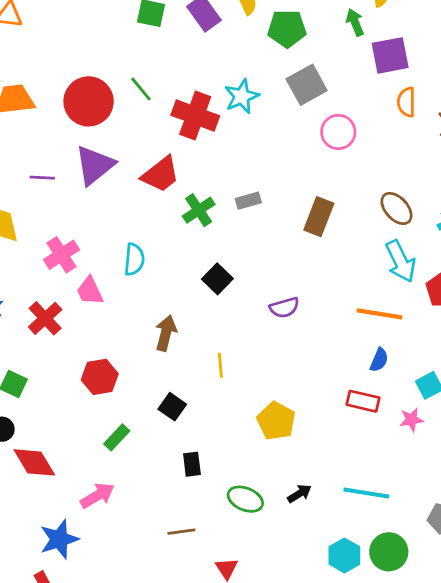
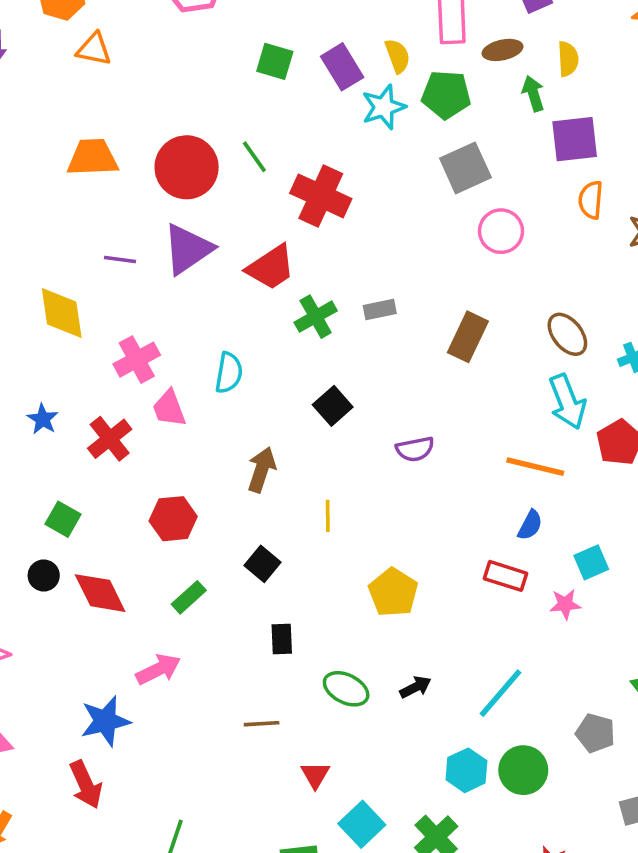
cyan star: (242, 96) -> (384, 107), moved
red diamond: (34, 462) -> (100, 593), moved
cyan line: (366, 493) -> (501, 693), turned -63

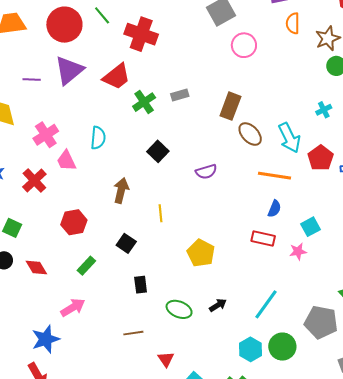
brown ellipse: (567, 334) -> (250, 134), moved
red diamond: (100, 593) -> (36, 268), size x0.7
gray pentagon: (595, 733) -> (321, 322), size x1.5

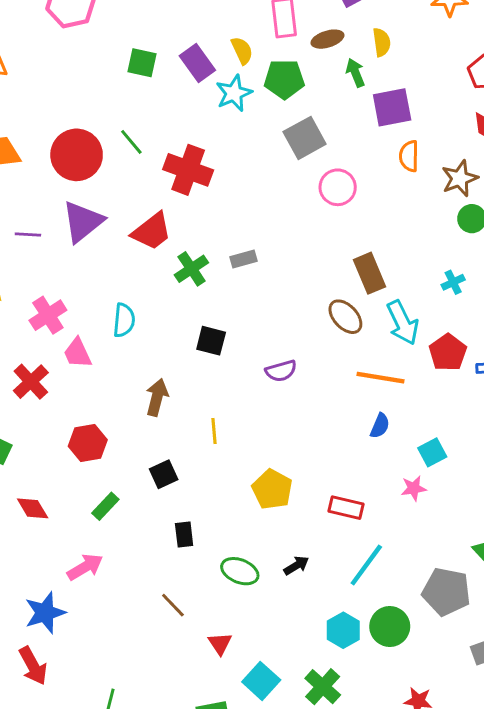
brown rectangle: (230, 106) -> (370, 273), moved, turned -44
black square: (158, 151) -> (211, 341), turned -30
red rectangle: (263, 238) -> (346, 508), moved
black square: (126, 243) -> (164, 474), turned 30
brown line: (133, 333) -> (173, 605), turned 54

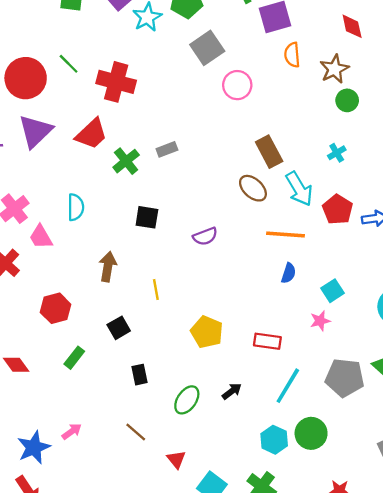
pink arrow: (85, 567) -> (72, 431), moved, size x0.7
green ellipse: (240, 571) -> (187, 400), turned -72
gray pentagon: (446, 592) -> (345, 378), moved

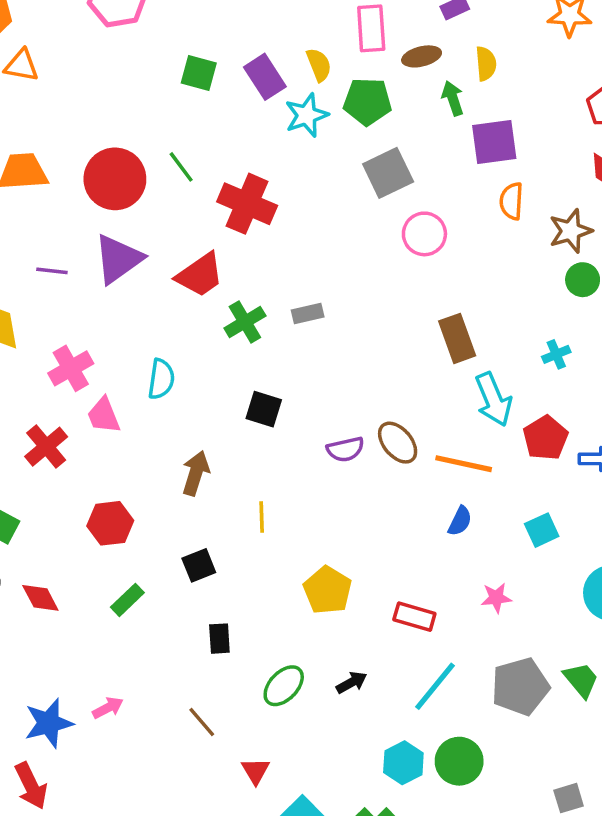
brown ellipse: (253, 188) -> (398, 443), moved
cyan square: (332, 291) -> (542, 530), moved
gray pentagon: (345, 378) -> (520, 687), turned -30

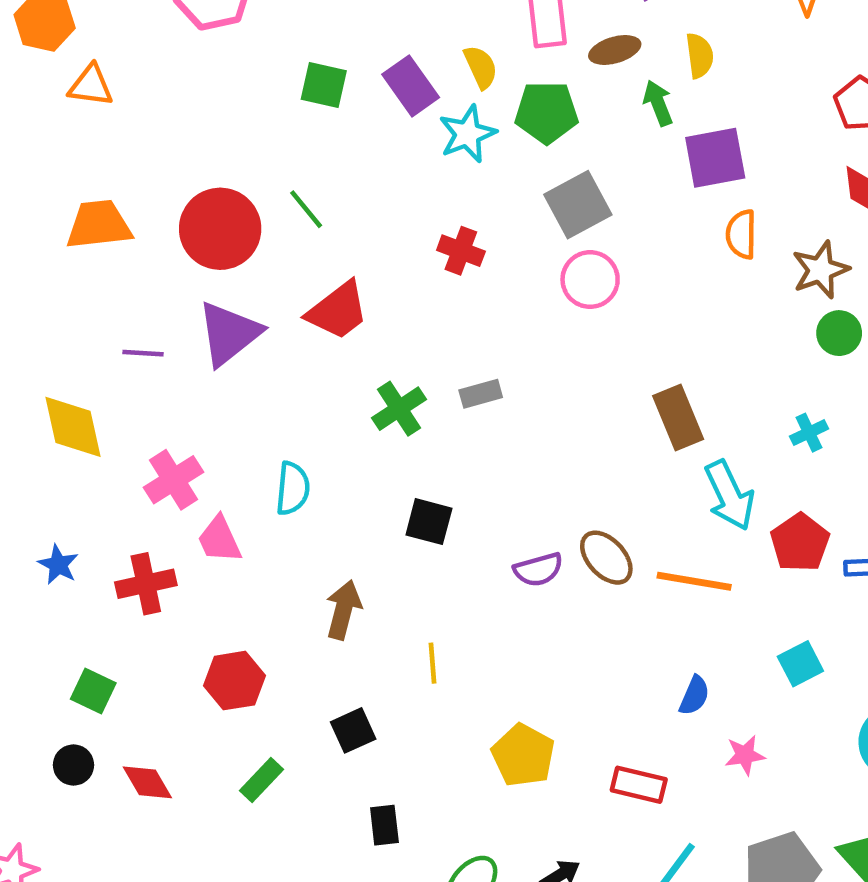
red cross: (247, 204) -> (461, 251), moved, size x0.6
pink circle: (424, 234) -> (590, 280), moved
red trapezoid: (200, 275) -> (338, 311), moved
red cross: (46, 447) -> (146, 584), turned 30
blue semicircle: (460, 521) -> (694, 696), moved

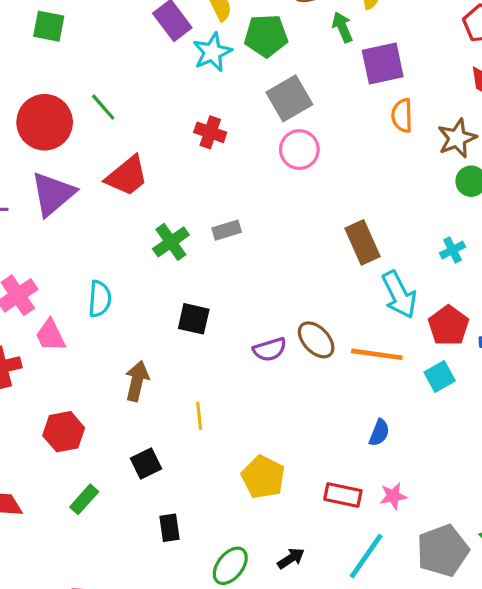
green square: (324, 85) -> (49, 26), moved
cyan square: (800, 664) -> (440, 377), moved
pink star: (745, 755) -> (393, 496), moved

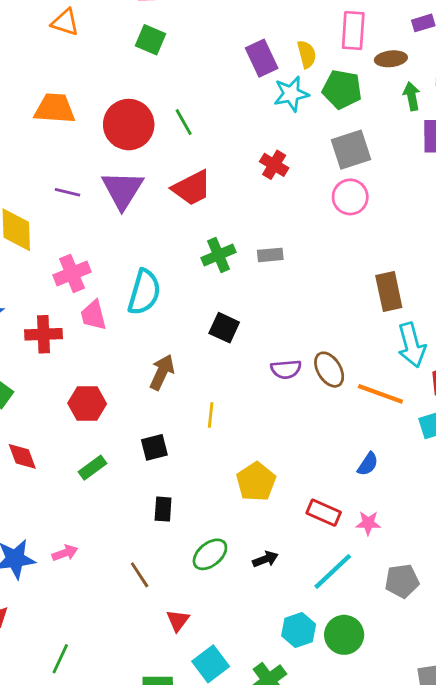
purple triangle: (53, 194) -> (122, 190), turned -30
cyan semicircle: (100, 299) -> (144, 292), size x1.4
gray pentagon: (443, 551) -> (402, 581), size x0.7

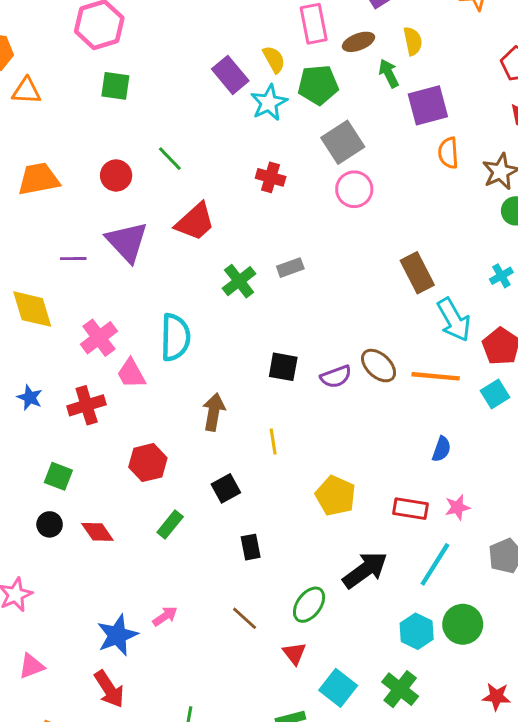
red circle: (129, 125) -> (116, 175), size x0.6
black square: (224, 328) -> (283, 367), moved
green ellipse: (210, 554) -> (309, 605), moved
black arrow: (265, 559) -> (365, 570), size x1.8

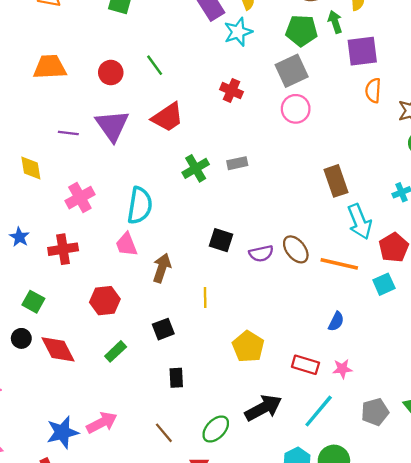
green pentagon: (318, 85) -> (302, 31), moved
yellow diamond: (32, 309) -> (31, 168), size x0.7
pink trapezoid: (131, 373) -> (126, 244), moved
red diamond: (97, 532) -> (58, 349), size x1.4
pink arrow: (165, 616) -> (102, 423), size x1.5

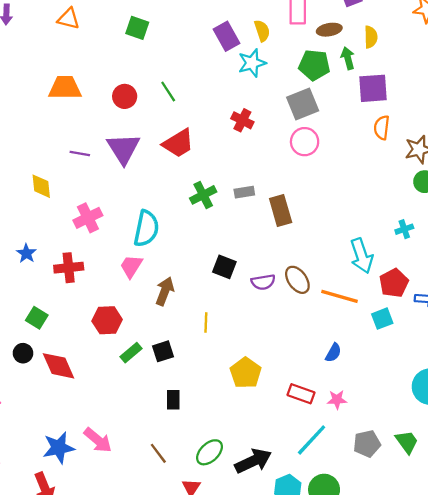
brown rectangle: (336, 181) -> (281, 210), moved
pink trapezoid: (126, 244) -> (131, 266), turned 50
green rectangle: (116, 351) -> (131, 353), moved
black arrow: (263, 408) -> (253, 461), moved
pink arrow: (102, 423) -> (98, 440), turned 64

